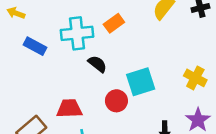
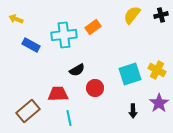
black semicircle: (97, 64) -> (77, 70), moved, turned 112
cyan square: (141, 82) -> (130, 74), moved

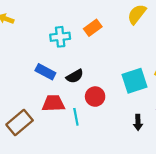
cyan cross: (64, 35) -> (60, 37), size x0.7
blue rectangle: (31, 45) -> (45, 72), moved
cyan line: (69, 118) -> (76, 117), moved

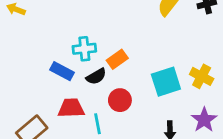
orange rectangle: (93, 28) -> (117, 59), moved
cyan cross: (60, 37) -> (84, 49), moved

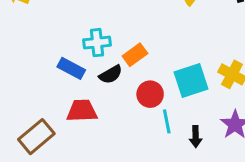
red circle: (120, 100) -> (150, 94), moved
cyan line: (98, 124) -> (167, 121), moved

